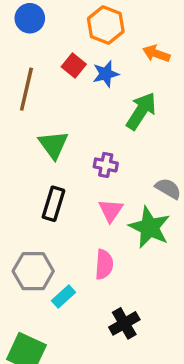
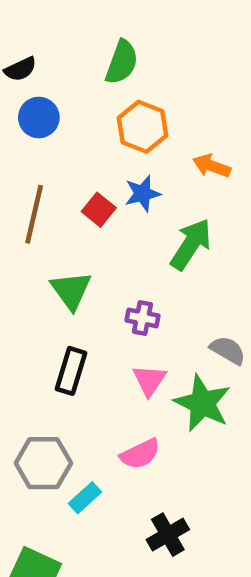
red square: (74, 65) -> (99, 210), moved
pink semicircle: (104, 264) -> (140, 454), turned 60

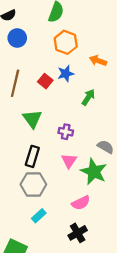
green arrow: (191, 244) -> (88, 97), size x0.7
pink semicircle: (140, 454) -> (81, 203), moved
gray hexagon: (43, 463) -> (33, 184), moved

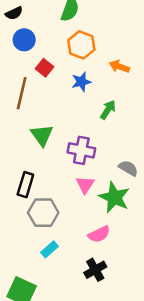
red square: (45, 81) -> (44, 68), moved
purple cross: (66, 132) -> (81, 150), size x1.5
black rectangle: (32, 156) -> (25, 185), moved

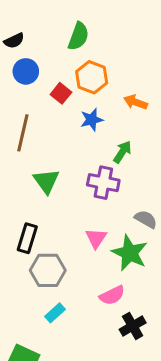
red square: (44, 68) -> (61, 93), moved
purple cross: (81, 150) -> (103, 183), moved
black cross: (95, 270) -> (133, 326), moved

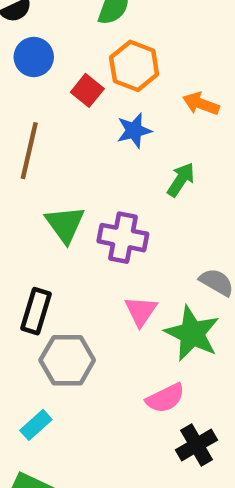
purple cross: (103, 183) -> (123, 238), moved
cyan rectangle: (55, 313) -> (36, 425), moved

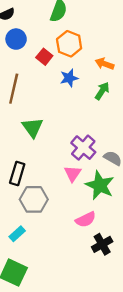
green arrow: (181, 180) -> (102, 91), moved
purple cross: (123, 238) -> (83, 148), moved, turned 30

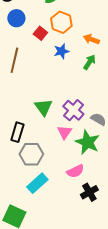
green triangle: (33, 128) -> (43, 107), moved
cyan rectangle: (17, 234) -> (37, 183), moved, size x1.5

